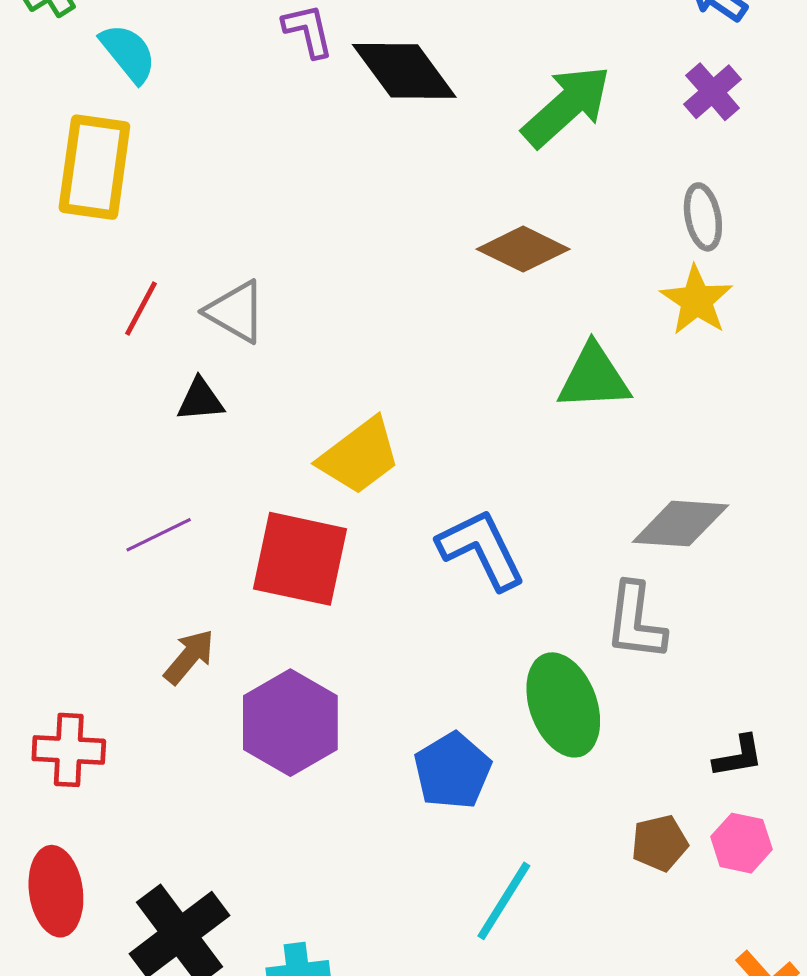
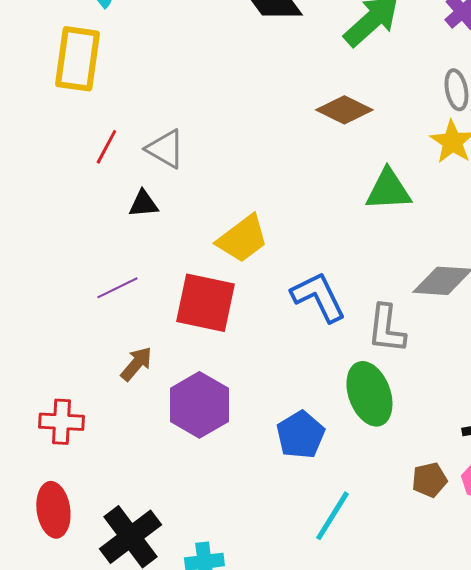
gray L-shape: (636, 621) -> (386, 329), moved

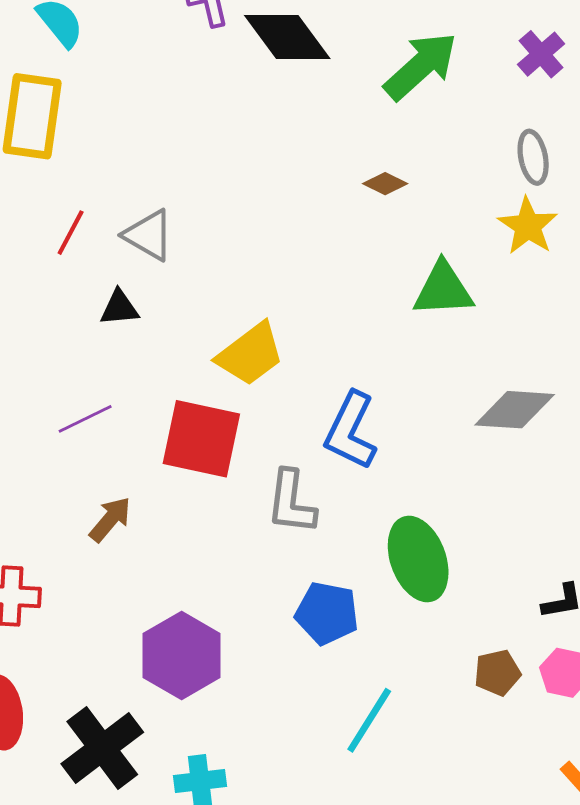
brown diamond: (344, 110) -> (385, 184), size x0.6
blue L-shape: (318, 297) -> (351, 431), turned -128
gray L-shape: (386, 329) -> (291, 502), moved
purple hexagon: (199, 405) -> (182, 655), moved
blue pentagon: (300, 435) -> (327, 613), turned -30

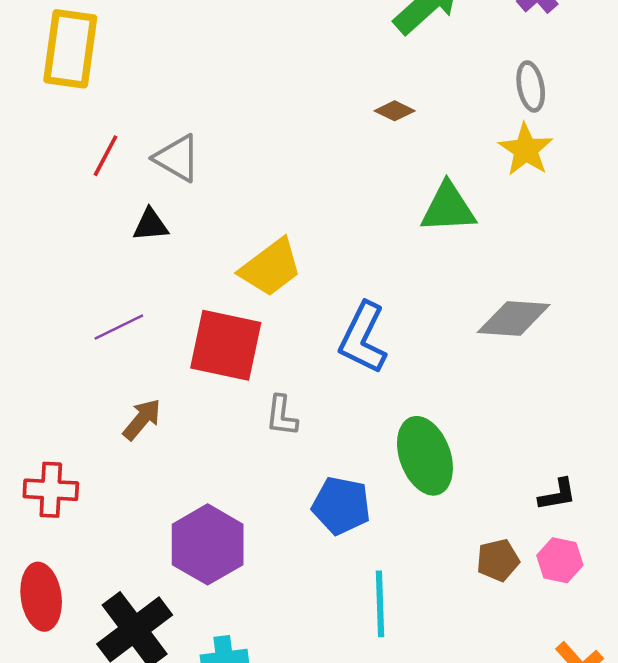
gray L-shape: (291, 502) -> (282, 416), moved, size x0.7
cyan line: (369, 720) -> (380, 604), turned -34

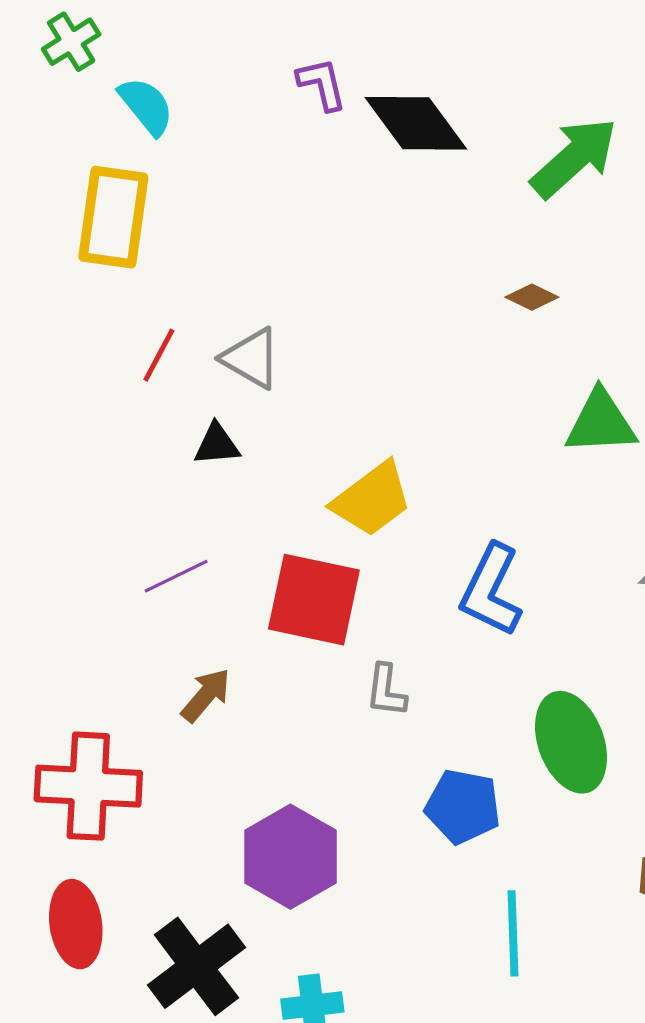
red cross: (51, 490) -> (88, 786), size x1.5

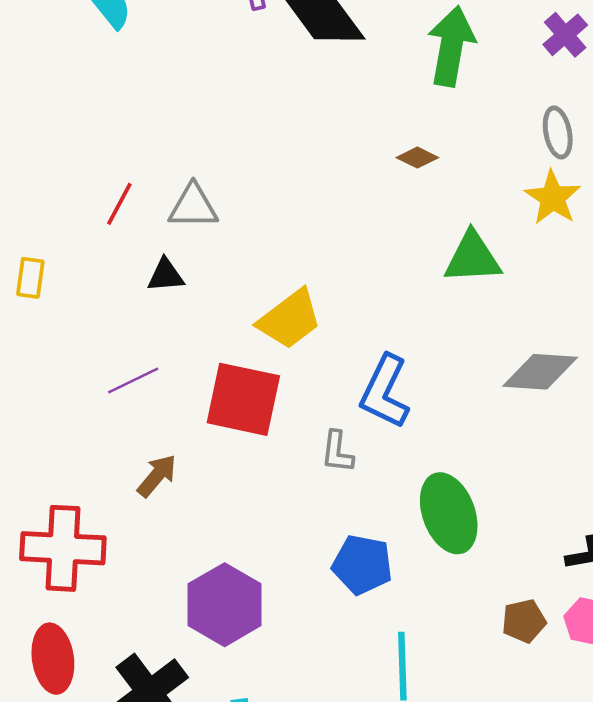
green arrow: (574, 158) -> (451, 46), turned -38
yellow rectangle: (113, 217) -> (30, 278), moved, size x0.5
gray triangle: (251, 358) -> (193, 206), turned -30
gray L-shape: (386, 691) -> (337, 452), moved

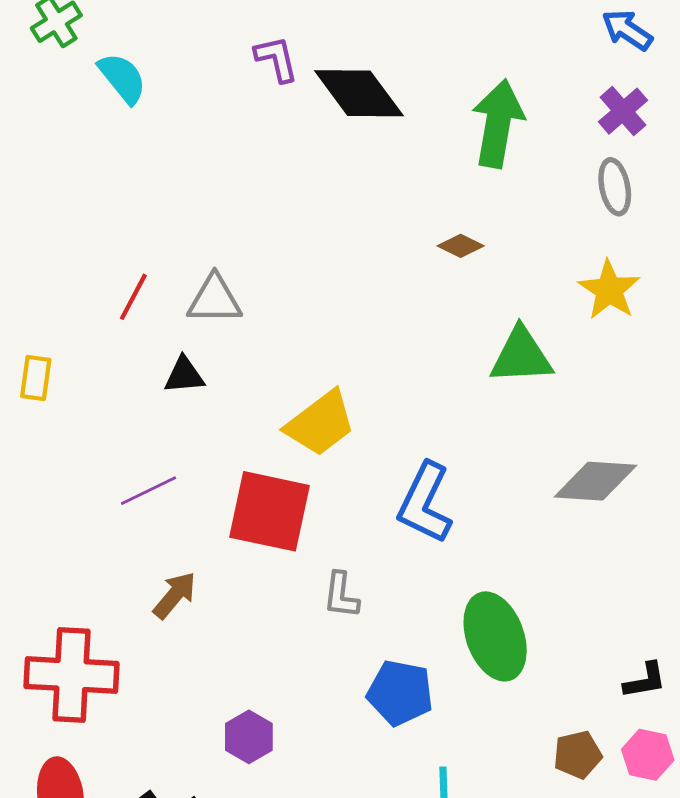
gray ellipse: (558, 133) -> (615, 187), moved
gray L-shape: (337, 452) -> (341, 595), moved
purple hexagon: (225, 605) -> (249, 737), size x0.6

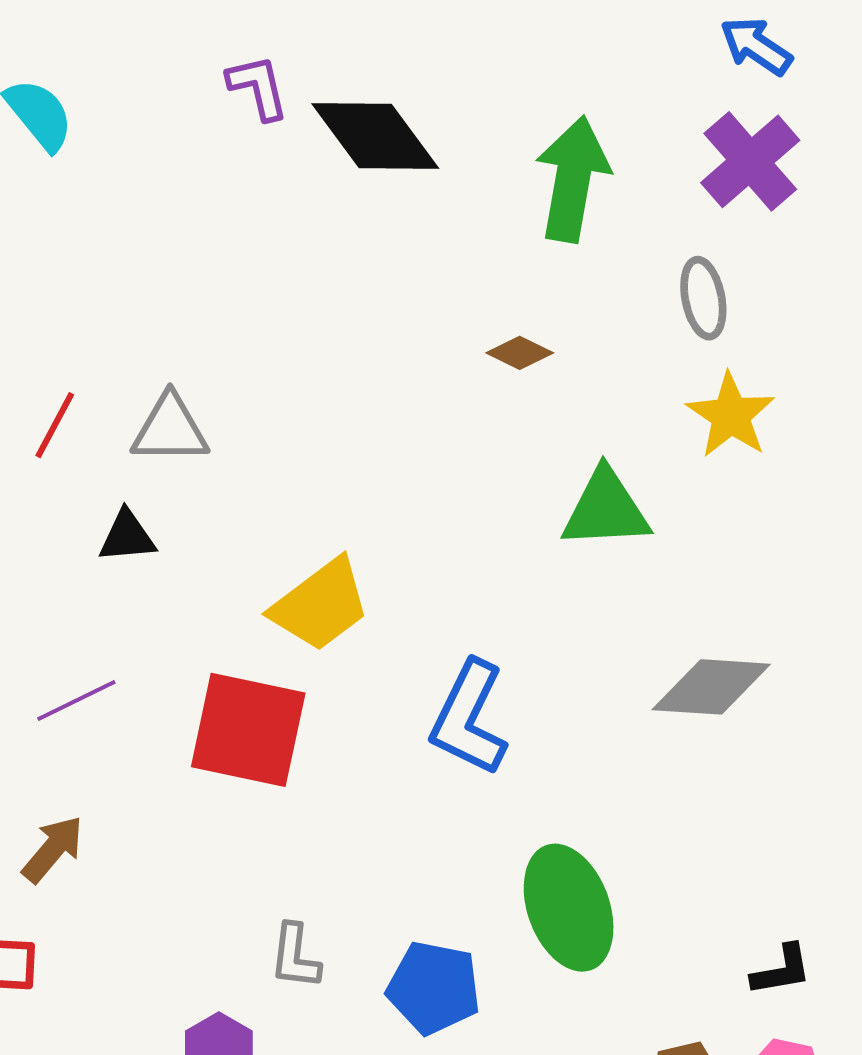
purple cross: (623, 111) -> (750, 161), size x1.4
gray ellipse: (615, 187) -> (703, 298), moved
brown arrow: (175, 595) -> (53, 849), moved
gray L-shape: (341, 595) -> (295, 956), moved

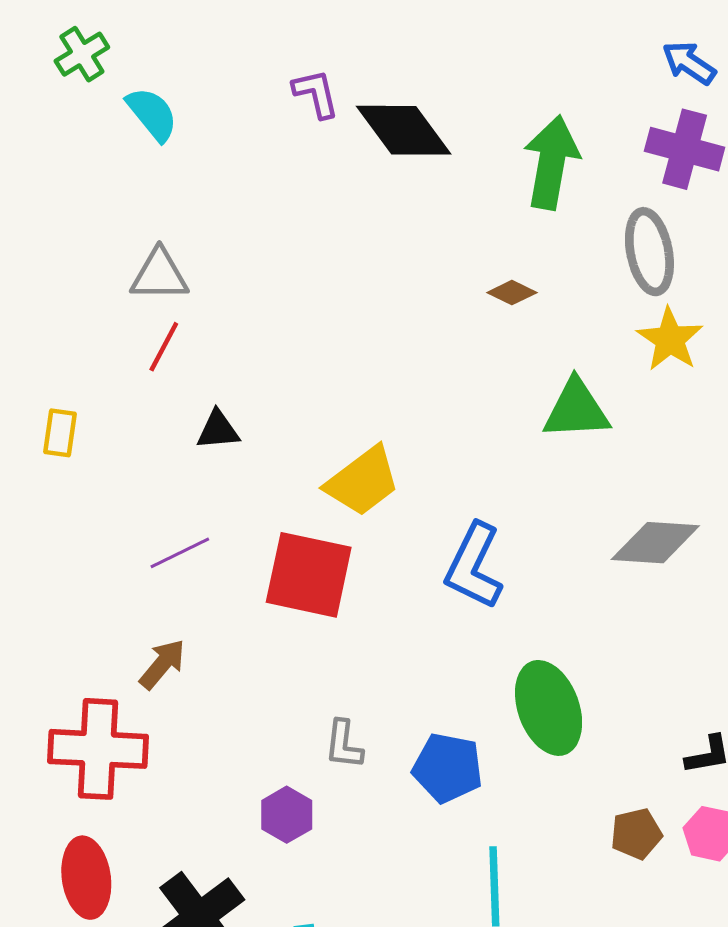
purple cross: (750, 161) -> (685, 149), turned -34
gray ellipse: (703, 298) -> (649, 252), size x1.4
gray triangle: (170, 429) -> (159, 275), moved

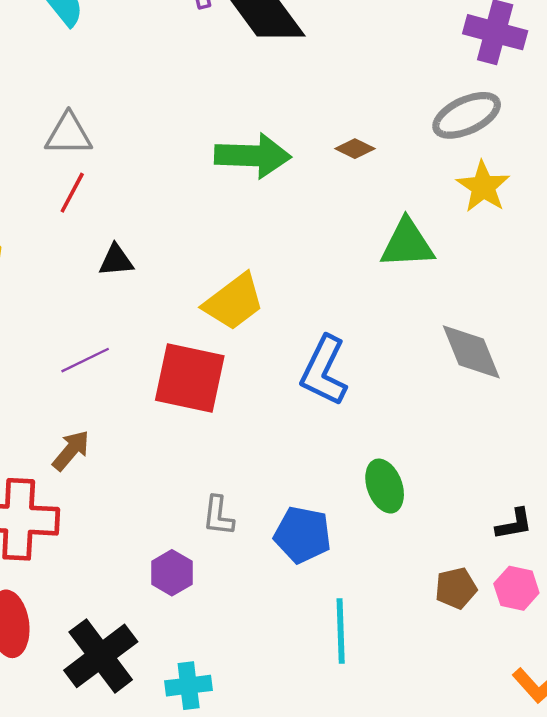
green arrow: (551, 162) -> (253, 156), moved, turned 82
gray ellipse: (649, 252) -> (467, 115), turned 76
gray diamond: (655, 543) -> (471, 352), turned 64
green ellipse: (549, 708) -> (385, 486), size x0.7

